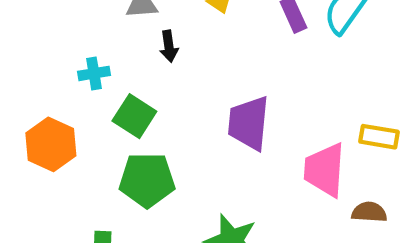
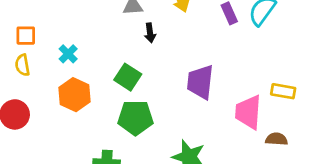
cyan cross: (94, 73) -> (68, 54), moved, turned -36

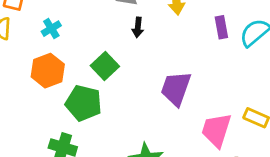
green pentagon: (135, 118) -> (84, 103), moved

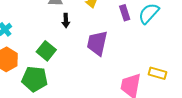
purple trapezoid: (176, 88) -> (97, 43), moved

